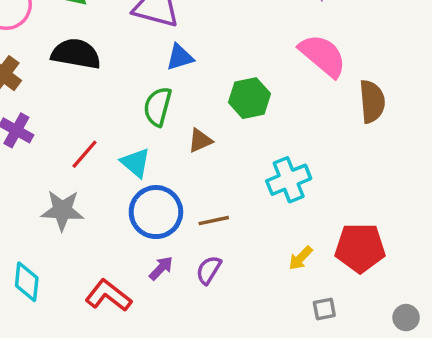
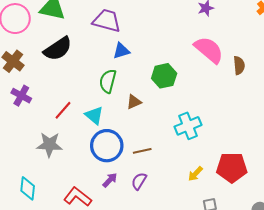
black semicircle: (76, 54) -> (58, 49), turned 136
brown semicircle: (372, 101) -> (239, 65), moved, size x0.7

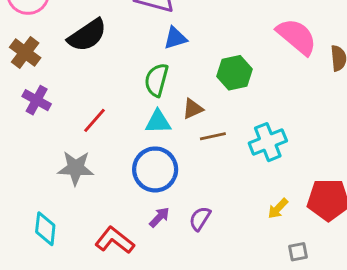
cyan triangle: (94, 115) -> (158, 122), moved, turned -42
brown line: (142, 151) -> (213, 136), moved

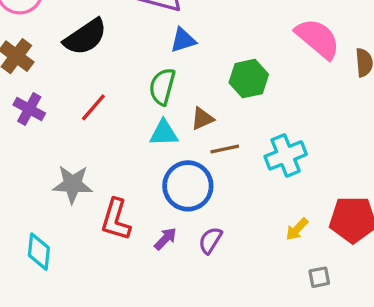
red line: (94, 120) -> (93, 107), moved
blue circle: (155, 169) -> (188, 186), moved
red L-shape: (115, 240) -> (116, 220), moved, turned -111

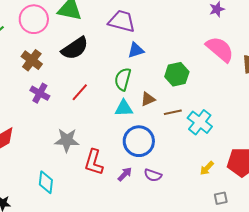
brown line: (225, 149) -> (173, 112), moved
cyan cross: (286, 155) -> (200, 122), turned -30
purple semicircle: (210, 240) -> (153, 175), turned -102

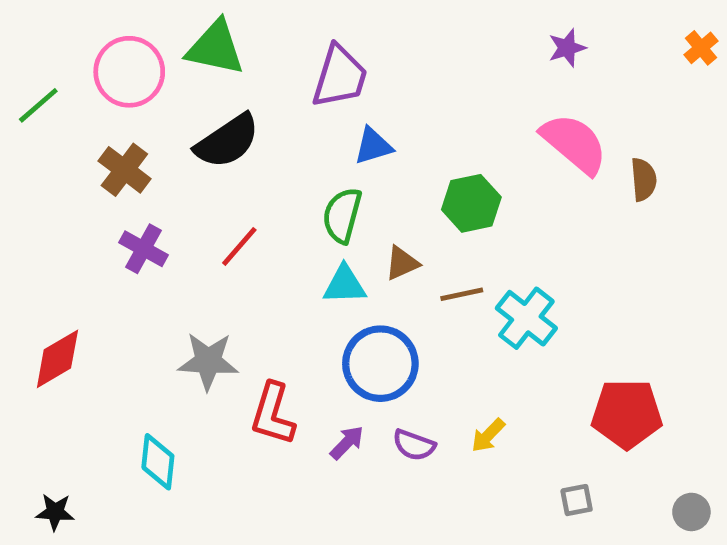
purple trapezoid: (122, 21) -> (340, 77), turned 92
yellow arrow: (207, 168) -> (488, 435), moved

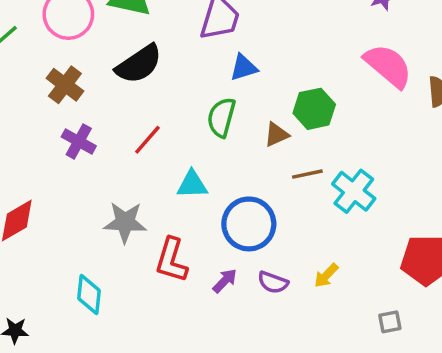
brown triangle: (402, 263) -> (276, 135), moved
cyan triangle: (345, 285) -> (192, 184), moved

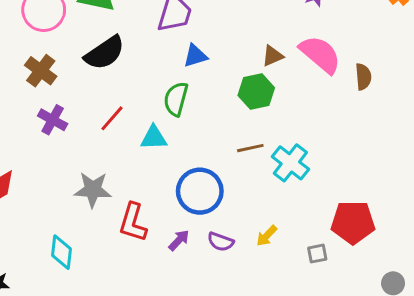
brown triangle: (276, 135) -> (273, 56), moved
cyan triangle: (192, 184) -> (154, 138), moved
gray square: (390, 322) -> (317, 254), moved

